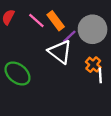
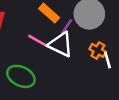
pink line: (36, 20) -> (37, 40), moved

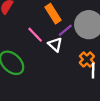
white triangle: (61, 44) -> (55, 44), size x0.6

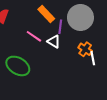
purple line: (65, 30) -> (60, 27), turned -32

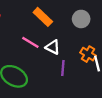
gray circle: (80, 17) -> (81, 19), size x0.6
purple line: (60, 27) -> (63, 68), moved

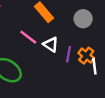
purple line: (63, 68) -> (68, 54), moved

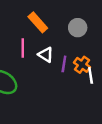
pink line: (28, 37) -> (23, 48), turned 54

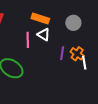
orange rectangle: (38, 22) -> (40, 19), turned -30
white triangle: (46, 55) -> (44, 34), moved

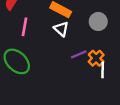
pink line: (28, 40) -> (25, 27), moved
purple line: (62, 53) -> (79, 54), turned 48

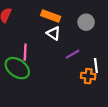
pink line: (25, 27) -> (25, 52), moved
orange cross: (96, 58) -> (88, 76), moved, turned -32

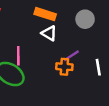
orange cross: (88, 76) -> (64, 67), moved

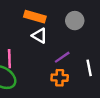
orange cross: (64, 67) -> (60, 78), moved

